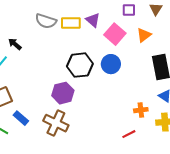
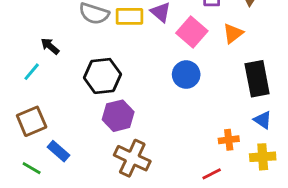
black hexagon: (80, 65) -> (102, 76), moved
brown cross: (56, 123) -> (132, 158), moved

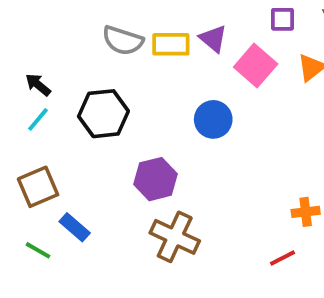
black arrow: (50, 46) -> (38, 85), moved
blue circle: (186, 75) -> (213, 119), moved
black hexagon: (102, 76) -> (103, 114), moved

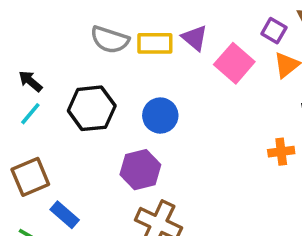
purple square: (283, 19) -> (274, 31), moved, turned 30
blue circle: (213, 119) -> (160, 116), moved
orange cross: (306, 212) -> (281, 152), moved

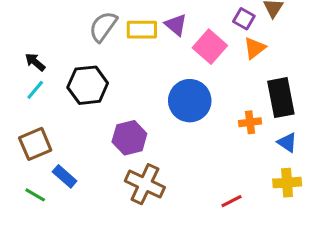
gray semicircle: (110, 40) -> (103, 26), turned 108
blue circle: (160, 116) -> (190, 101), moved, size x1.4

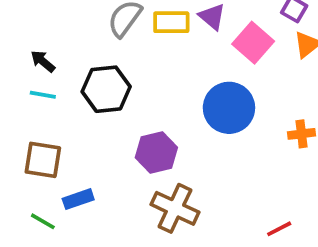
cyan line: (35, 90) -> (43, 95), turned 60
brown square: (35, 144) -> (43, 160), turned 32
blue rectangle: (65, 176) -> (78, 199), turned -60

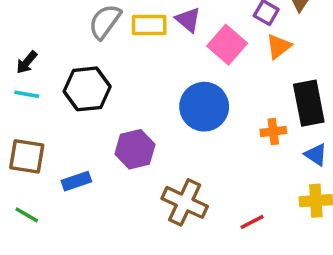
black arrow: (43, 61) -> (27, 62), turned -90
blue rectangle: (78, 199) -> (76, 181), moved
brown cross: (175, 208) -> (185, 202), moved

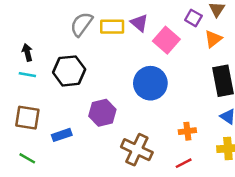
orange triangle: (279, 46) -> (213, 39), moved
black arrow: (27, 62) -> (27, 52), turned 126
orange cross: (273, 131) -> (187, 131), moved

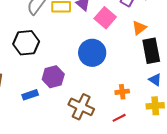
orange triangle: (213, 39) -> (139, 28), moved
blue rectangle: (62, 135) -> (30, 95), moved

